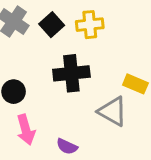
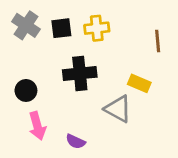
black square: (52, 25) -> (61, 28), turned 35

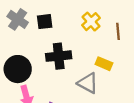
yellow cross: (97, 28) -> (91, 22), moved, turned -36
black circle: (26, 90) -> (18, 69), size x1.6

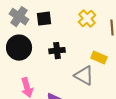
black cross: (59, 56) -> (57, 51), size x0.7
black circle: (18, 69) -> (19, 48), moved

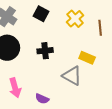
black square: (44, 19) -> (41, 14), moved, turned 35

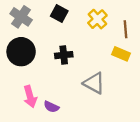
yellow rectangle: (87, 58) -> (121, 54), moved
purple semicircle: (42, 99) -> (51, 107), moved

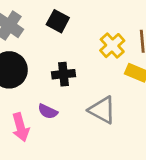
yellow cross: (97, 19) -> (112, 46), moved
purple semicircle: (51, 107) -> (48, 111), moved

